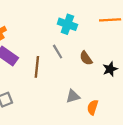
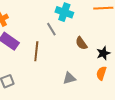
gray line: (58, 52) -> (51, 29), moved
orange semicircle: (93, 107) -> (101, 73), moved

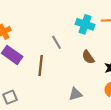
cyan cross: (64, 12) -> (85, 24), moved

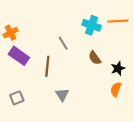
gray triangle: (75, 94) -> (62, 95), moved, turned -48

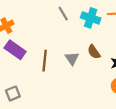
gray line: (63, 43) -> (63, 14), moved
gray triangle: (62, 95) -> (72, 58), moved

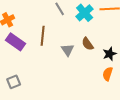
cyan cross: (91, 18) -> (85, 13), turned 30
brown line: (45, 61) -> (43, 36), moved

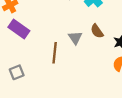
brown line: (43, 36) -> (55, 53), moved

